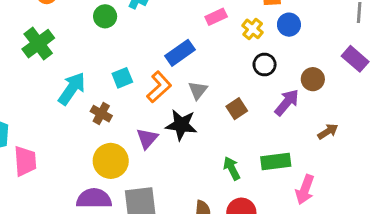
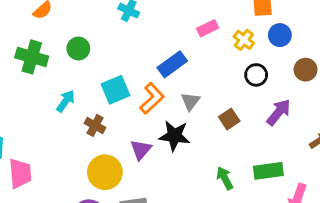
green circle: (105, 16) -> (78, 48), moved
green cross: (38, 44) -> (32, 57), turned -36
cyan square: (122, 78) -> (115, 90), size x1.4
brown circle: (313, 79) -> (306, 70), moved
cyan arrow: (72, 89) -> (66, 101), size x0.7

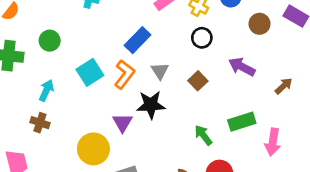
black circle: (256, 75) -> (202, 38), moved
purple arrow: (279, 112) -> (242, 67), turned -92
brown cross: (95, 125) -> (40, 123), moved

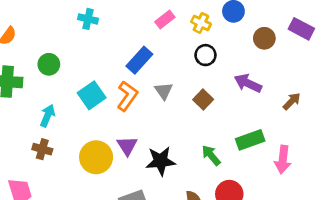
black star: (151, 105) -> (161, 161), moved
yellow circle: (93, 149) -> (96, 157), moved

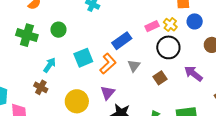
pink rectangle: (165, 20) -> (152, 26), moved
black circle: (205, 55) -> (168, 47), size x1.5
purple triangle: (127, 146) -> (108, 93), moved

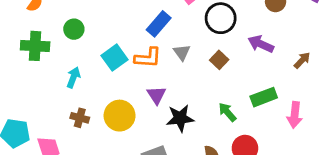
orange L-shape: (108, 64) -> (148, 58), turned 60
brown cross: (41, 87) -> (80, 118), moved

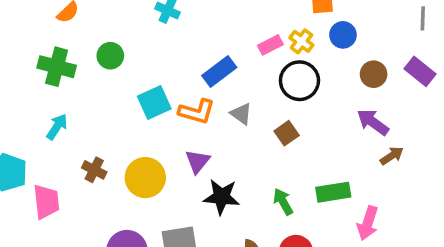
purple arrow: (261, 44) -> (373, 122), moved
gray triangle: (182, 52) -> (241, 114), turned -30
cyan arrow: (73, 77) -> (57, 127), moved

